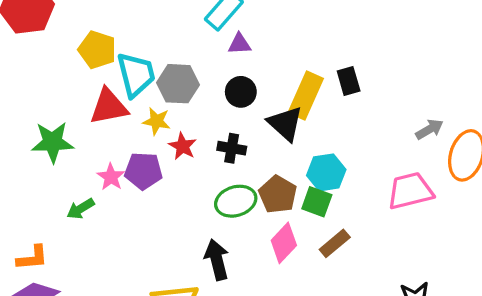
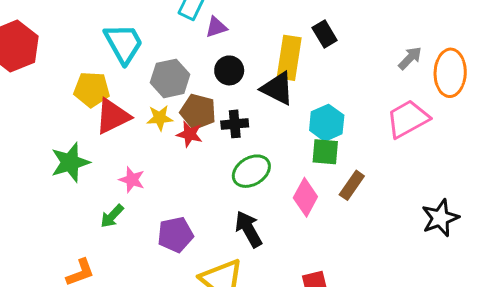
yellow pentagon: (97, 50) -> (92, 89), moved
cyan trapezoid: (136, 74) -> (124, 44), moved
purple pentagon: (143, 171) -> (175, 235), moved
brown pentagon: (278, 194) -> (198, 112), moved

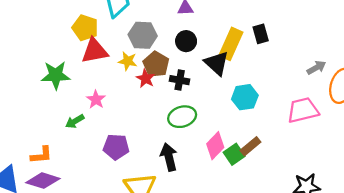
green square: (325, 152) -> (234, 154), moved, turned 35

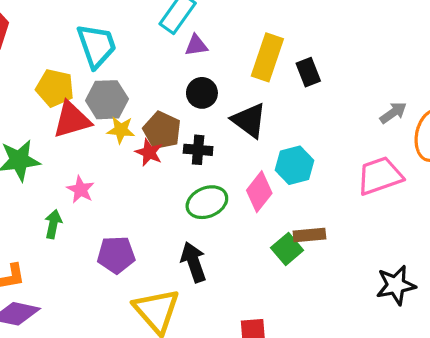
gray hexagon: (143, 35) -> (107, 100), moved
yellow rectangle: (231, 44) -> (267, 57), moved
green arrow: (75, 121) -> (53, 224), turned 138
pink diamond: (215, 146) -> (259, 192), moved
brown rectangle: (250, 146) -> (309, 235), turned 40

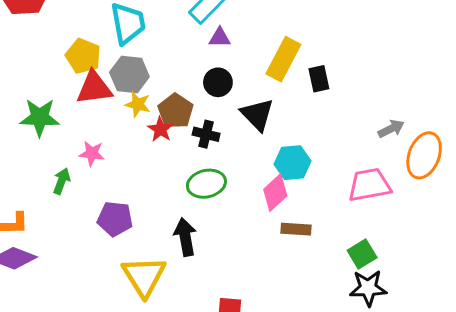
pink star: (81, 190) -> (92, 153), turned -30
pink diamond: (259, 192) -> (275, 193), moved
green square: (287, 249) -> (362, 254), moved

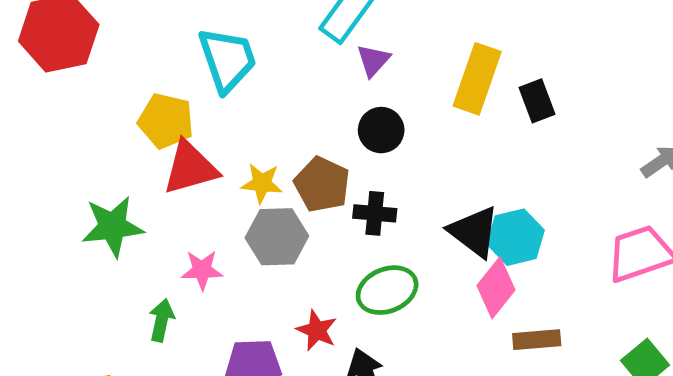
purple triangle: (220, 38) -> (373, 60), turned -40
gray hexagon: (129, 74) -> (277, 237), moved
black triangle: (257, 115) -> (474, 232), moved
red star: (160, 129) -> (317, 330), moved

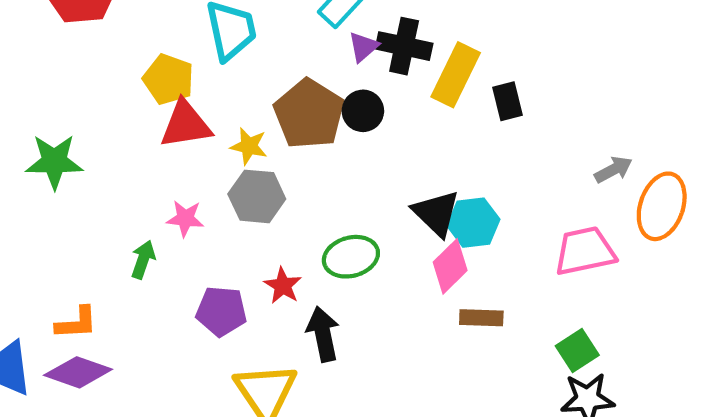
brown pentagon: (322, 184) -> (309, 114), moved, size x1.4
black cross: (375, 213) -> (404, 46), moved, size x1.4
green star: (113, 226) -> (54, 162), moved

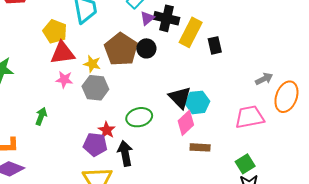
pink star: (185, 218) -> (64, 80), moved
purple pentagon: (221, 311) -> (95, 144), moved

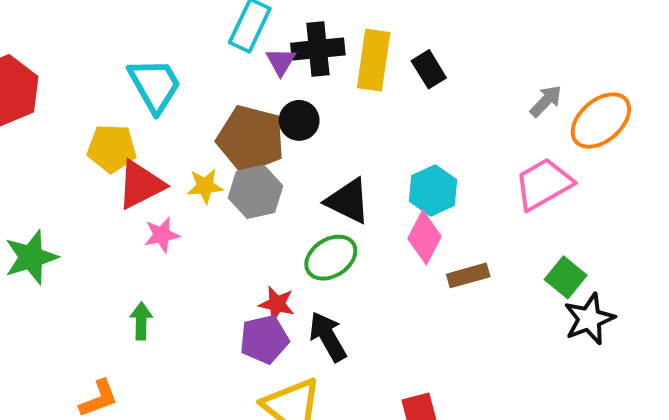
gray hexagon: (95, 88) -> (256, 192), moved
orange ellipse: (286, 97) -> (601, 121), turned 48
black triangle: (180, 98) -> (348, 201), moved

